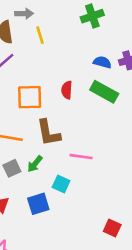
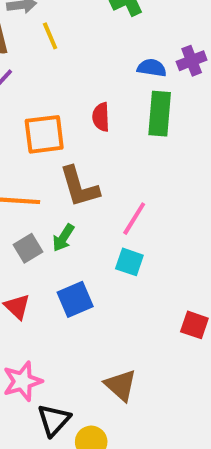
green rectangle: (104, 92) -> (160, 114), turned 72
pink line: (81, 157) -> (134, 219), turned -60
cyan square: (61, 184) -> (129, 262), moved

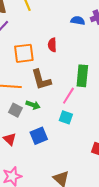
green rectangle: (160, 114) -> (82, 76), moved
green arrow: (63, 238) -> (33, 105), turned -104
gray square: (28, 248) -> (15, 110), turned -32

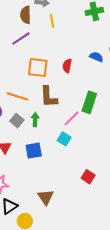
blue semicircle: (78, 21) -> (96, 57), moved
green arrow: (33, 105) -> (35, 120), turned -120

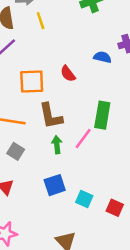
red semicircle: (67, 66) -> (68, 74), turned -40
green arrow: (35, 120) -> (57, 145), moved
cyan square: (64, 139) -> (84, 199), moved
blue square: (34, 151) -> (55, 185), moved

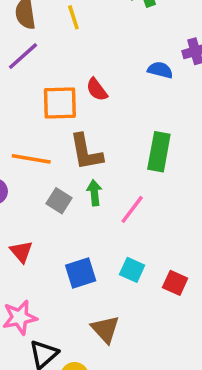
red semicircle: (68, 74) -> (97, 90), moved
pink line: (83, 139) -> (132, 209), moved
gray square: (16, 151) -> (59, 201), moved
blue square: (55, 185) -> (81, 273), moved

